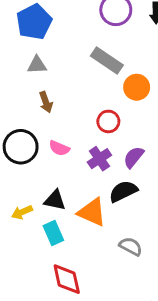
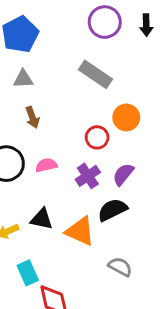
orange circle: (137, 87) -> (126, 117), moved
pink semicircle: (59, 148) -> (46, 165), turned 144
cyan rectangle: (53, 233) -> (28, 273), moved

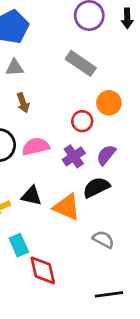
pink semicircle: (46, 165) -> (36, 147), size x1.4

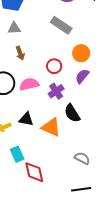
red circle: (82, 121) -> (54, 66), moved
purple semicircle: (106, 155) -> (82, 76), moved
black semicircle: (96, 187) -> (72, 113), turned -96
gray semicircle: (103, 239) -> (82, 158), moved

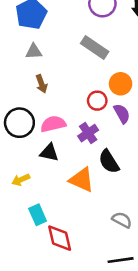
red circle: (54, 66) -> (97, 101), moved
purple semicircle: (82, 76) -> (122, 114), turned 112
black triangle: (26, 119) -> (49, 152), moved

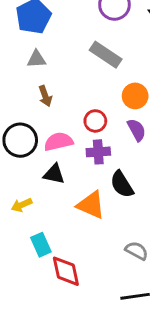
red circle: (97, 101) -> (95, 121), moved
purple cross: (88, 133) -> (98, 152), turned 30

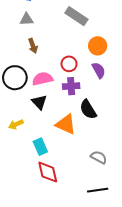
black triangle: (54, 174) -> (39, 102), turned 35
cyan rectangle: (41, 245) -> (40, 147), moved

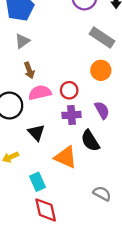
gray rectangle: (76, 16) -> (102, 37), moved
gray triangle: (27, 19) -> (22, 41), turned -32
purple semicircle: (99, 70) -> (102, 110), moved
pink semicircle: (42, 79) -> (40, 93), moved

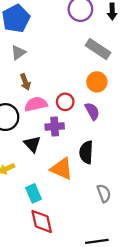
purple semicircle: (102, 110) -> (92, 111), moved
purple cross: (71, 115) -> (55, 126), moved
black semicircle: (90, 141) -> (86, 152), turned 35
gray semicircle: (102, 193) -> (104, 193), moved, turned 42

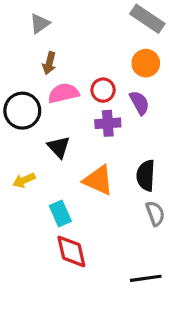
brown arrow: (25, 82) -> (49, 63), turned 35
purple cross: (55, 126) -> (108, 123), moved
black semicircle: (86, 152) -> (146, 175), moved

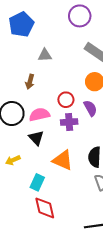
gray triangle: (40, 24) -> (45, 55), moved, turned 32
pink semicircle: (63, 93) -> (39, 115), moved
cyan rectangle: (60, 213) -> (37, 182), turned 49

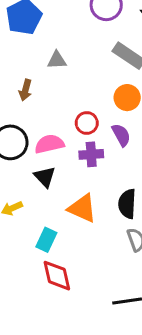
brown arrow: (30, 82) -> (25, 90), moved

